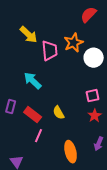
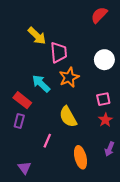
orange star: (74, 43) -> (69, 77), moved
purple rectangle: (11, 107) -> (19, 121), moved
yellow semicircle: (59, 113) -> (68, 117), size x1.5
red rectangle: (33, 115) -> (22, 100), moved

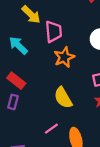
cyan arrow: (41, 84) -> (18, 45), moved
pink line: (47, 141) -> (51, 129), moved, turned 32

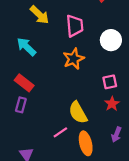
pink trapezoid: (54, 32) -> (75, 26), moved
yellow semicircle: (63, 98) -> (78, 113), moved

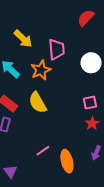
orange star: (74, 59) -> (41, 70), moved
yellow semicircle: (78, 113) -> (38, 103), moved

